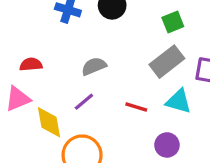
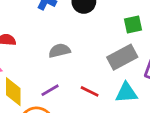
cyan triangle: (179, 101) -> (126, 93), turned -30
purple line: (84, 102) -> (50, 90), moved

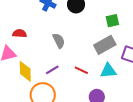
gray semicircle: (59, 51) -> (59, 41), turned 77

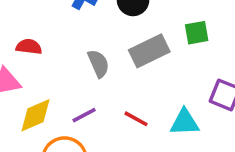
gray rectangle: (105, 45) -> (149, 51), moved
yellow diamond: (25, 71) -> (35, 115), turned 65

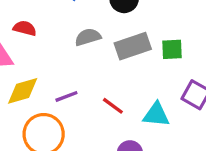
green square: (197, 33) -> (172, 49), moved
gray semicircle: (98, 63) -> (88, 37), moved, turned -90

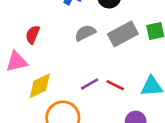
red semicircle: (25, 28) -> (33, 35), turned -72
purple line: (66, 96) -> (90, 84), moved

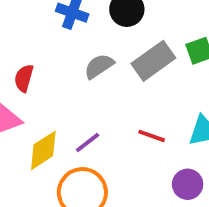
purple line: (90, 84) -> (88, 142), moved

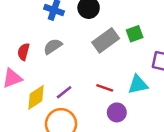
gray semicircle: (99, 66) -> (53, 46), moved
purple circle: (188, 184) -> (117, 112), moved

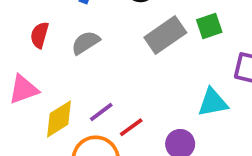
red semicircle: (23, 52) -> (40, 35), moved
red line: (105, 88) -> (131, 127), moved, turned -56

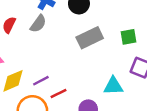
green square: (209, 26) -> (129, 37), moved
gray semicircle: (85, 43) -> (38, 24), moved, turned 150

